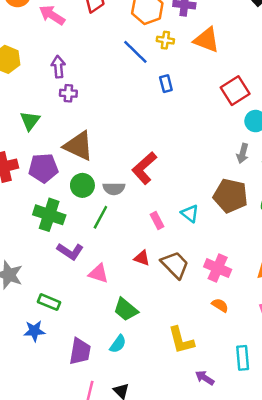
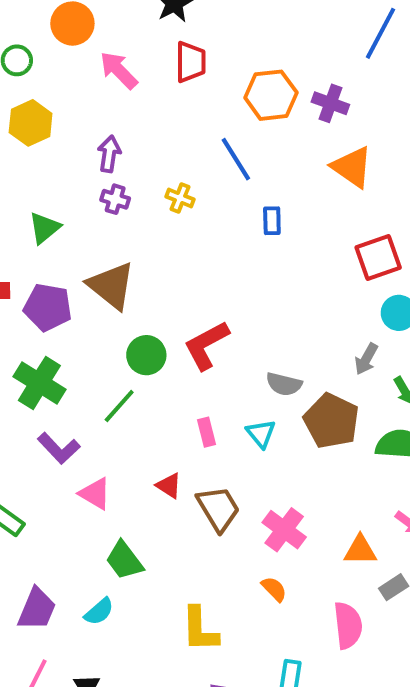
yellow cross: (165, 40) -> (180, 198), moved
green circle: (82, 185) -> (146, 355), moved
gray semicircle: (114, 189) -> (284, 384), moved

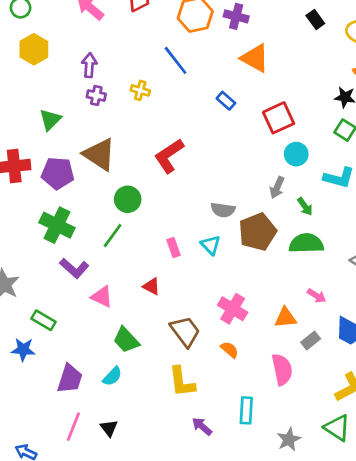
blue rectangle: (272, 221) -> (226, 101), moved, turned -42
red L-shape: (206, 345) -> (169, 156), moved
brown pentagon: (331, 421) -> (258, 232), turned 30
brown trapezoid: (218, 509) -> (185, 331), moved

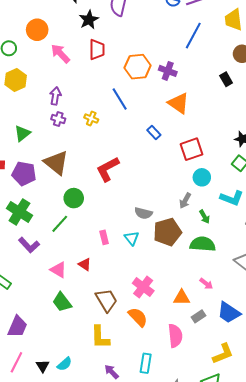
pink triangle: (102, 297) -> (58, 270), moved
orange semicircle: (230, 350) -> (138, 317), size x1.5
cyan semicircle: (112, 376) -> (64, 364), moved

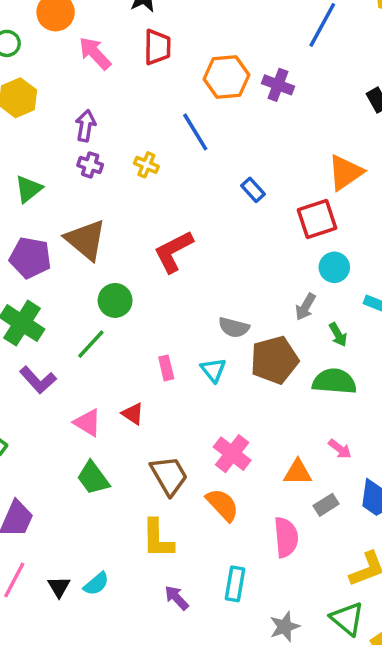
orange triangle: (179, 103) -> (345, 172), moved, turned 50

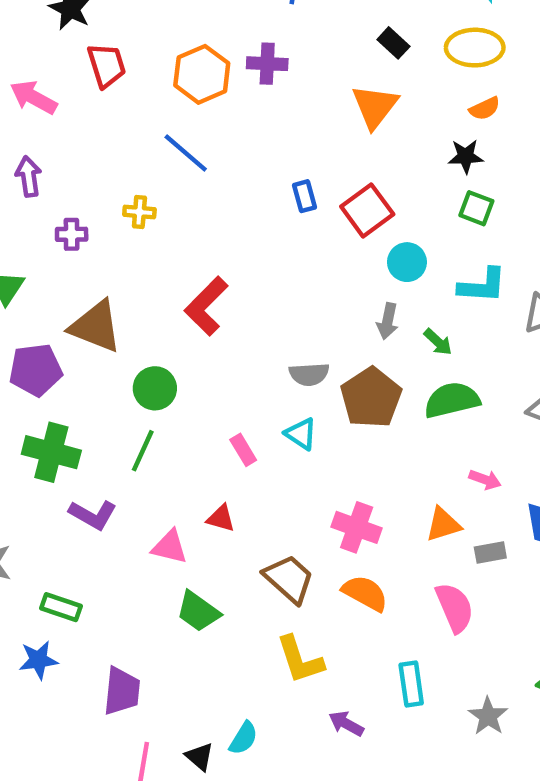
purple arrow: (86, 126) -> (29, 176), moved
orange triangle: (345, 172) -> (375, 106), moved
blue rectangle: (253, 190) -> (305, 196), moved, turned 45
gray rectangle: (326, 505) -> (490, 552), turned 40

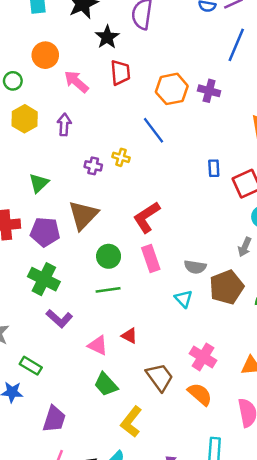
purple cross: (72, 234) -> (93, 166), moved
brown triangle: (96, 326) -> (83, 215), turned 40
pink rectangle: (243, 450) -> (151, 258), moved, size x1.5
green line: (143, 451) -> (108, 290), moved, turned 45
yellow L-shape: (300, 660) -> (131, 422), moved, turned 44

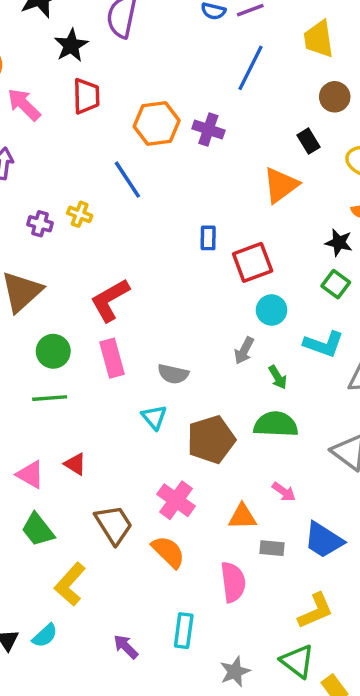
brown pentagon: (226, 287) -> (211, 440), moved

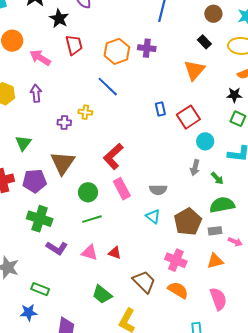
pink triangle: (30, 475) -> (90, 252), moved
gray rectangle: (272, 548) -> (215, 231), moved

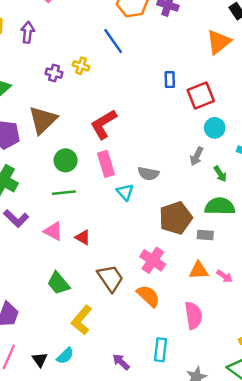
cyan triangle: (153, 216) -> (125, 192), moved
pink arrow: (235, 242) -> (224, 276), moved

